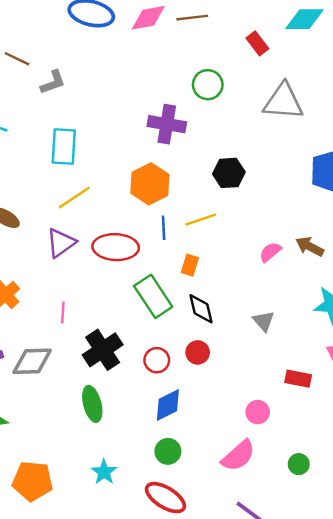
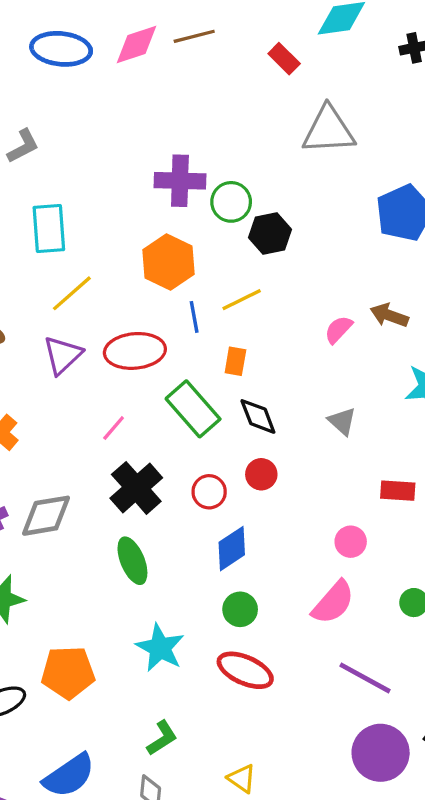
green circle: (208, 85) -> (231, 202), moved
pink line: (63, 313) -> (114, 428), moved, turned 45
cyan star: (104, 472) -> (160, 648), size x1.4

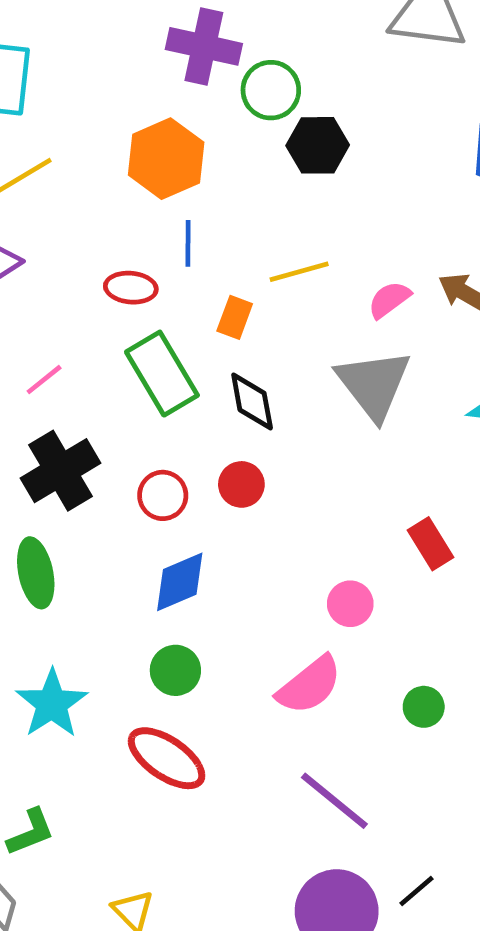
yellow line: (242, 300) -> (299, 272), moved
red ellipse: (135, 351) -> (131, 288), moved, size x0.6
gray triangle: (342, 421) -> (374, 384), moved, size x1.8
red rectangle: (398, 491) -> (431, 544), turned 44

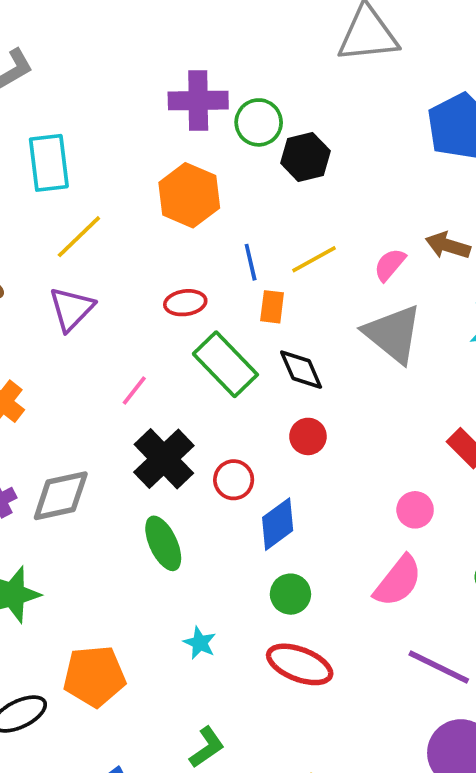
blue line: (188, 243) -> (251, 262), moved
red circle: (163, 495) -> (234, 480), moved
cyan star: (52, 704) -> (200, 643), size x0.6

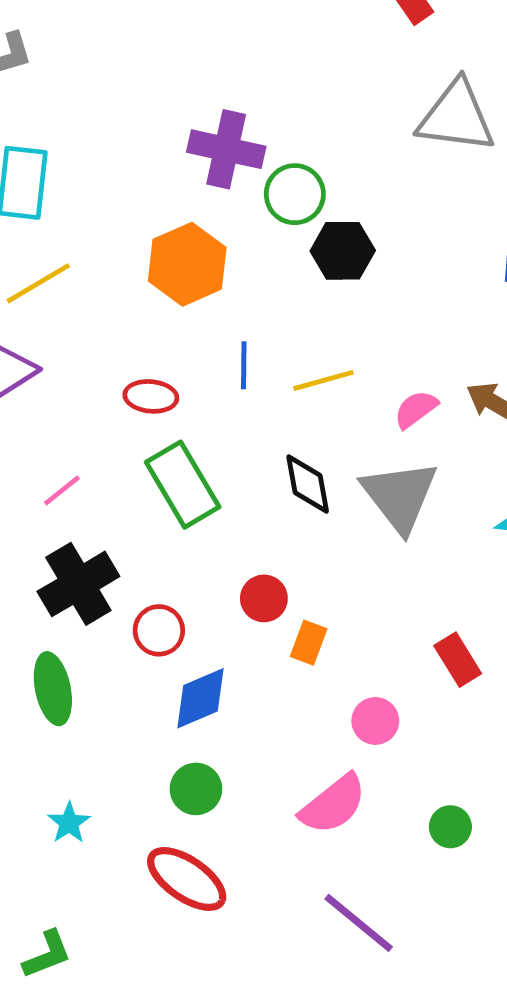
orange rectangle: (272, 307) -> (309, 643), moved
black diamond: (301, 370) -> (308, 484), moved

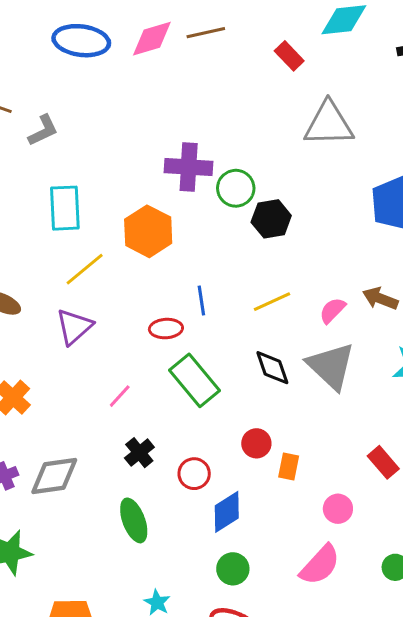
orange hexagon: (187, 264) -> (148, 231), moved
blue line: (244, 365) -> (201, 300), moved
black cross: (78, 584) -> (139, 453), size x0.6

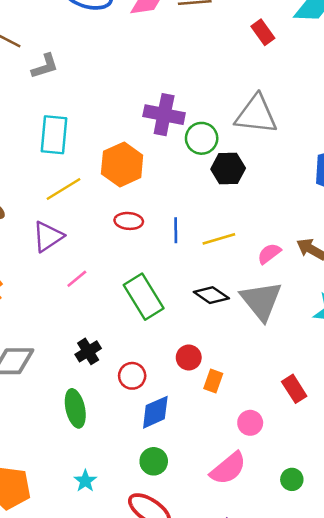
gray triangle: (329, 124) -> (256, 115), moved
blue line: (201, 300) -> (176, 230), moved
red ellipse: (166, 329) -> (129, 221), moved
black diamond: (272, 368) -> (211, 295), turned -44
pink line: (120, 396) -> (77, 279), moved

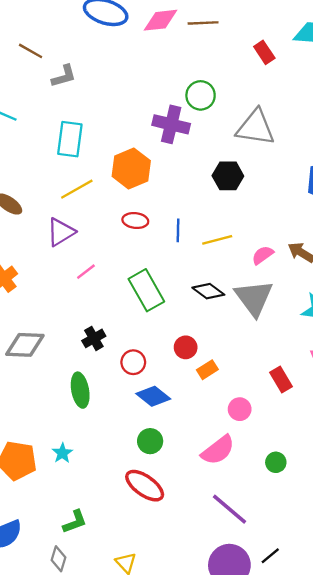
green circle: (202, 138) -> (201, 95), moved
orange rectangle: (213, 381) -> (207, 370), turned 36
blue diamond: (155, 412) -> (153, 396), turned 60
cyan star: (85, 481) -> (62, 453), moved

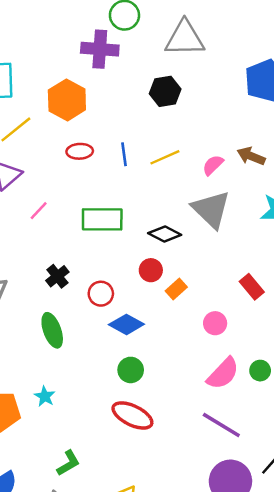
green rectangle: (146, 290) -> (102, 219), turned -51
black diamond: (208, 291) -> (165, 234), moved
pink semicircle: (218, 450) -> (223, 373), moved

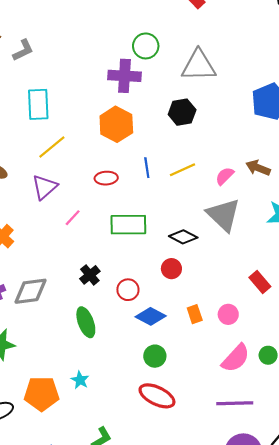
orange hexagon: (67, 100) -> (116, 124), moved
red ellipse: (80, 151) -> (106, 178), moved
orange rectangle: (176, 289) -> (195, 314), moved, turned -66
purple line: (221, 425) -> (235, 403), turned -32

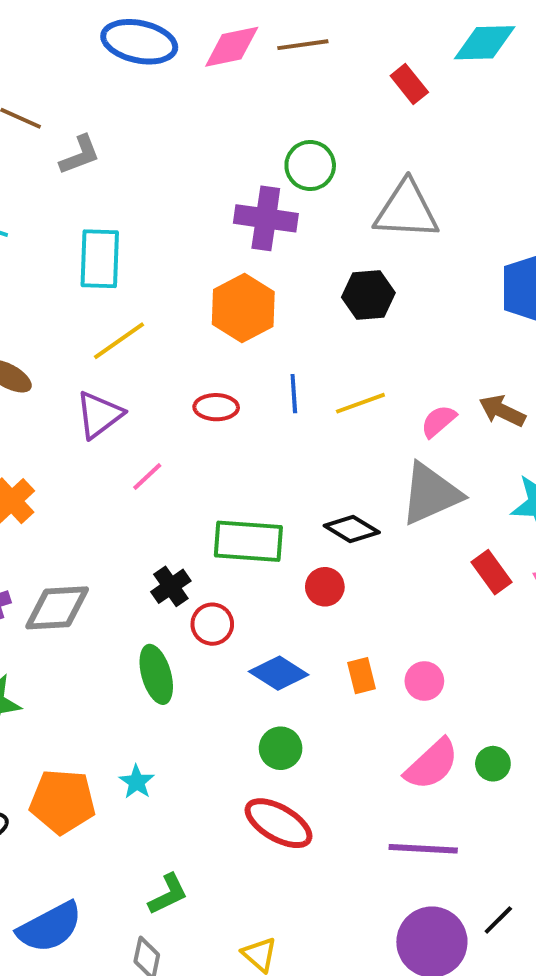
gray triangle: (224, 215) -> (431, 494), turned 48
green rectangle: (128, 225) -> (248, 541), moved
red rectangle: (260, 282) -> (491, 572), moved
red circle: (128, 290) -> (212, 624), moved

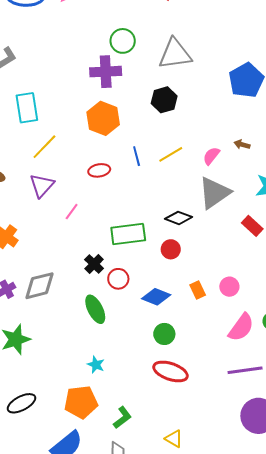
brown arrow: (502, 411) -> (242, 145), size x0.7
orange pentagon: (63, 802) -> (81, 402), moved

